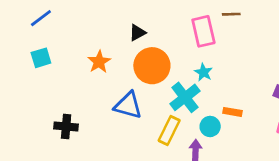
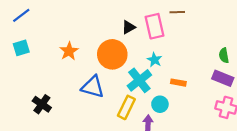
black triangle: (137, 33) -> (129, 27), moved
orange rectangle: (233, 112) -> (178, 83), moved
black cross: (66, 126) -> (42, 104), turned 30

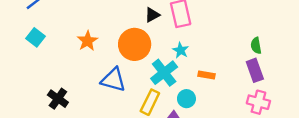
cyan square: (21, 48) -> (36, 37), turned -35
purple rectangle: (223, 78) -> (255, 70), turned 48

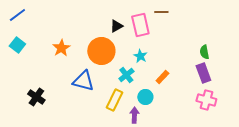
cyan cross: (164, 73) -> (126, 75), size x0.7
orange rectangle: (207, 75) -> (162, 77), turned -56

